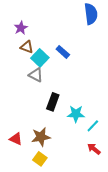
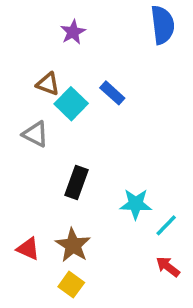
purple star: (21, 28) -> (73, 32), moved
gray triangle: (36, 75) -> (35, 134), moved
black rectangle: (53, 102) -> (77, 182), moved
brown star: (41, 137) -> (73, 245), turned -30

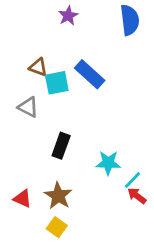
purple star: (73, 32) -> (68, 16), moved
blue rectangle: (112, 93) -> (90, 74), size x1.5
cyan square: (71, 104) -> (57, 83), turned 35
red arrow: (168, 267) -> (137, 196), moved

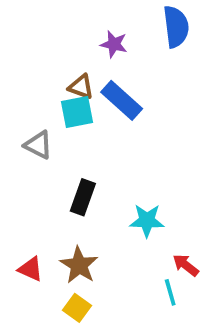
purple star: (68, 16) -> (114, 44), moved, turned -30
brown triangle: (38, 67) -> (81, 87), moved
cyan line: (133, 180) -> (170, 292), moved, turned -60

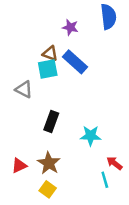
red triangle: (31, 269) -> (19, 166), turned -49

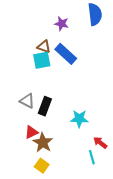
gray triangle: (24, 89) -> (27, 101), moved
red triangle: (19, 166) -> (31, 132), moved

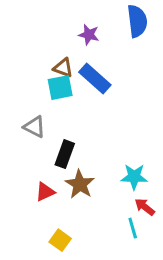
gray triangle: (27, 101) -> (34, 127), moved
cyan star: (79, 119) -> (134, 177), moved
brown star: (43, 143) -> (80, 184), moved

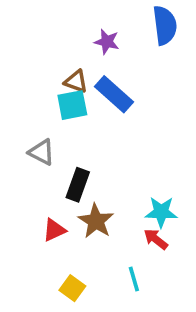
red arrow: (145, 207) -> (156, 239), moved
cyan line: (133, 228) -> (134, 279), moved

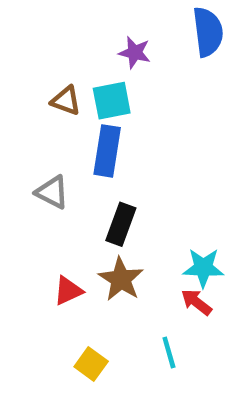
brown triangle: (76, 82) -> (66, 101), moved
blue rectangle: (114, 94) -> (107, 151), moved, turned 57
cyan square: (72, 105) -> (112, 101), moved
black rectangle: (78, 185) -> (121, 224), moved

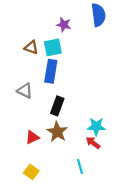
yellow square: (91, 364) -> (31, 172), moved

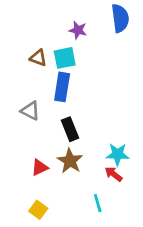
black rectangle: (57, 106) -> (70, 129), turned -42

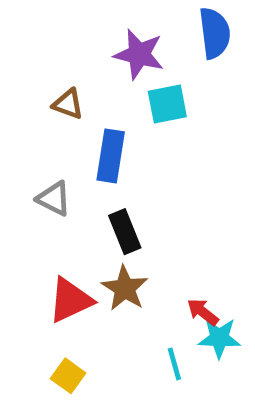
purple star: (78, 30) -> (139, 54), size x1.5
cyan square: (65, 58) -> (167, 104), moved
cyan star: (118, 154) -> (219, 338), moved
red triangle: (40, 168) -> (70, 300), size x1.5

